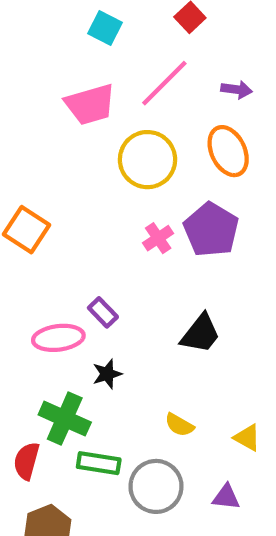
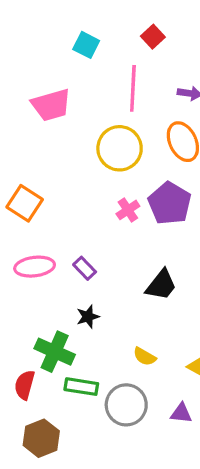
pink line: (164, 83) -> (133, 88), turned -42
pink trapezoid: (90, 104) -> (51, 105), moved
pink ellipse: (58, 338) -> (35, 267), moved

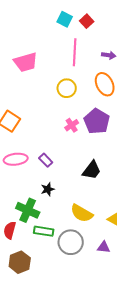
cyan square: (86, 45) -> (65, 19), moved
yellow circle: (120, 148) -> (67, 88), size x0.7
yellow semicircle: (145, 357) -> (82, 213), size x1.6

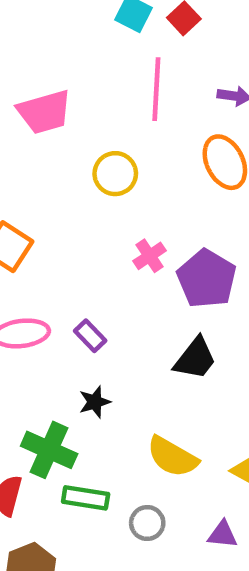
yellow circle: (67, 88) -> (115, 174), moved
purple pentagon: (97, 121) -> (207, 279), moved
gray circle: (71, 242) -> (147, 523), size x0.6

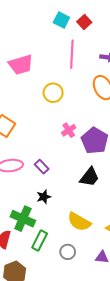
green rectangle: (86, 498) -> (40, 240), turned -72

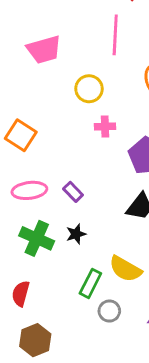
pink cross: (69, 130) -> (105, 127), moved, turned 32
green cross: (23, 219) -> (37, 238), moved
green rectangle: (40, 240) -> (90, 283), moved

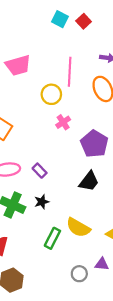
pink line: (115, 35) -> (70, 72), moved
pink cross: (105, 127) -> (63, 122), turned -32
gray circle: (109, 311) -> (79, 274), moved

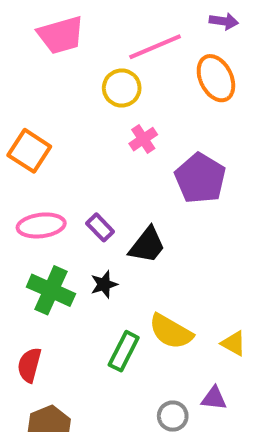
pink line: (70, 72) -> (155, 47), turned 64
black trapezoid: (89, 181) -> (147, 245), moved

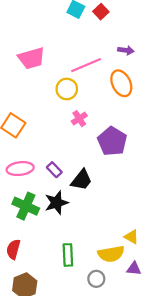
black star: (104, 284) -> (57, 203), size x1.5
yellow semicircle: (171, 332) -> (111, 254), moved, turned -40
green rectangle: (124, 351) -> (68, 255), moved, turned -30
purple triangle: (214, 398) -> (134, 269), moved

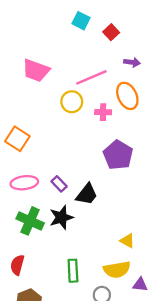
red square: (101, 12) -> (111, 32), moved
pink trapezoid: (31, 58) -> (36, 70), turned 36
pink cross: (79, 119) -> (103, 112), moved, turned 35
yellow triangle: (132, 237) -> (127, 241), moved

